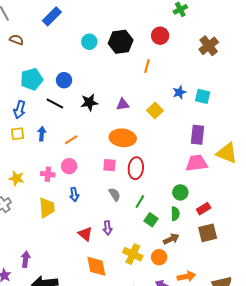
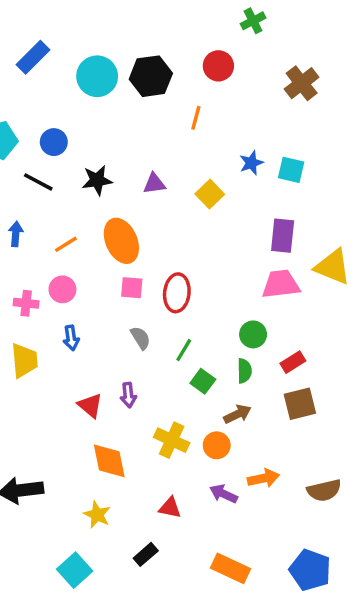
blue rectangle: (52, 16) -> (33, 57), moved
cyan circle: (89, 42) -> (97, 76), size x1.5
orange ellipse: (123, 138) -> (121, 241), moved, turned 60

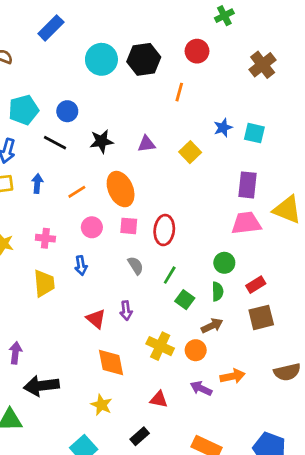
blue rectangle: (33, 57) -> (51, 28), moved
pink circle: (62, 289) -> (92, 227), moved
brown semicircle: (324, 490) -> (287, 372), moved

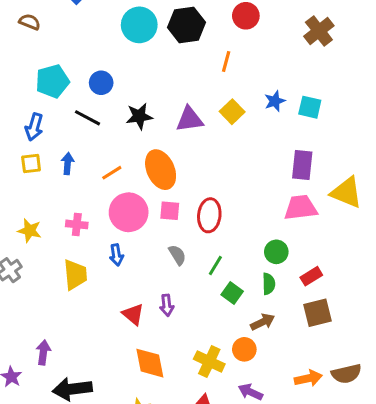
purple triangle: (146, 144) -> (189, 119), size x1.4
yellow square: (190, 152) -> (232, 112), moved
pink circle: (92, 227) -> (129, 212), size x1.6
yellow cross: (160, 346) -> (209, 362), moved
orange arrow: (233, 376) -> (308, 378), moved

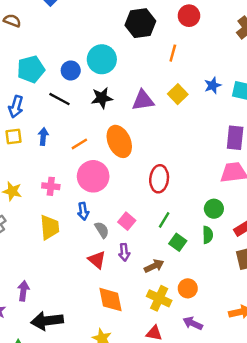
cyan circle: (139, 25) -> (102, 59), moved
pink square: (170, 211) -> (127, 221), moved, turned 35
gray semicircle: (177, 255) -> (102, 230), moved
brown arrow: (263, 322) -> (154, 266), moved

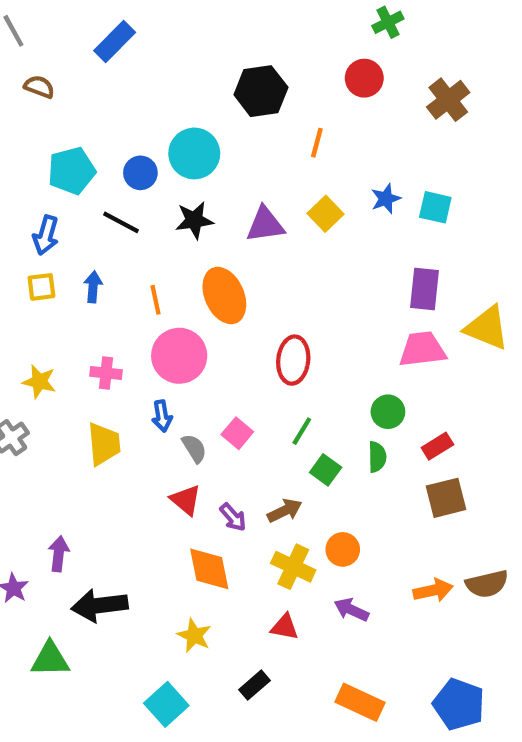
red circle: (189, 16) -> (364, 78), moved
orange line: (79, 144) -> (156, 300), turned -70
purple arrow: (124, 252) -> (233, 517), moved, turned -35

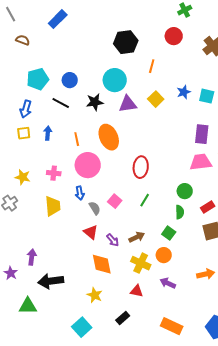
cyan circle: (194, 153) -> (115, 80), moved
green square: (326, 470) -> (169, 233), moved

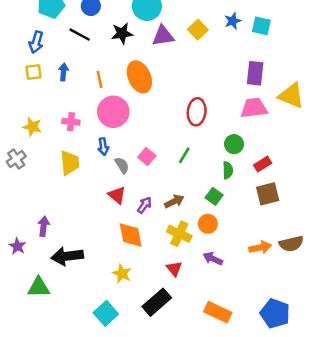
red ellipse: (141, 167) -> (197, 112), moved
purple arrow: (113, 240) -> (144, 205), turned -104
red triangle: (137, 291) -> (174, 269), turned 40
black rectangle: (123, 318) -> (157, 302), size x1.6

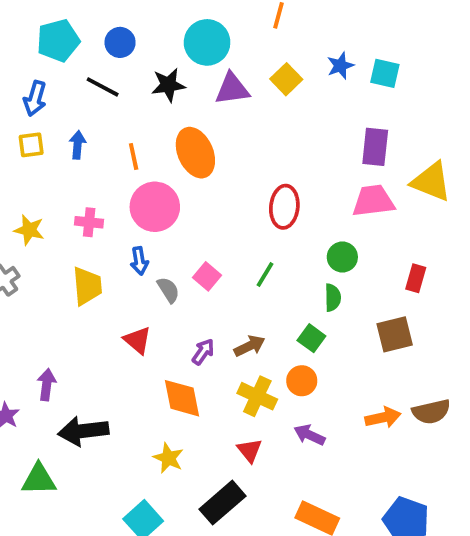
red rectangle: (263, 164) -> (416, 278), moved, turned -42
red triangle: (117, 195) -> (137, 340), moved

